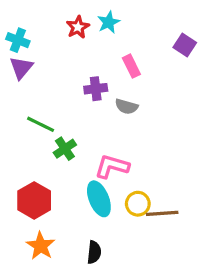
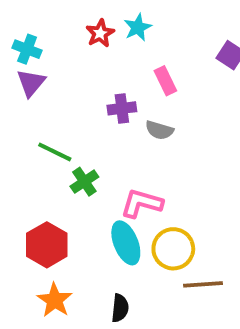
yellow circle: (138, 204) -> (173, 249), size x1.4
brown line: (162, 213) -> (203, 284), moved

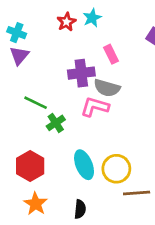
purple cross: (122, 108) -> (81, 73), size x1.4
gray semicircle: (159, 130) -> (107, 88), size x1.4
pink L-shape: (142, 203) -> (95, 107), moved

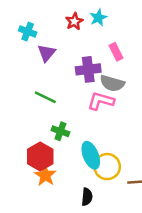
purple triangle: (19, 56) -> (47, 53), moved
green cross: (56, 123) -> (60, 131), moved, turned -36
yellow circle: (116, 169) -> (107, 167), moved
orange star: (36, 204) -> (45, 175), moved

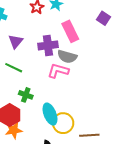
pink rectangle: (116, 52) -> (70, 31), size x1.5
purple triangle: (47, 53) -> (16, 41), moved
orange star: (45, 175) -> (14, 130), turned 30

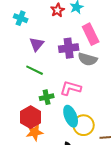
pink L-shape: (58, 71) -> (71, 88), moved
green cross: (26, 95) -> (47, 97), turned -32

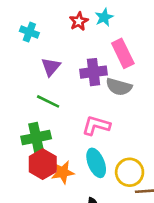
green cross: (47, 97) -> (36, 138), moved, size x1.5
yellow circle: (84, 125) -> (130, 172), moved
orange star: (35, 132) -> (63, 172), moved

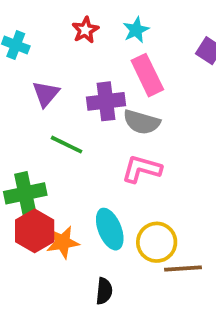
cyan star: (104, 17) -> (136, 30), moved
green line: (48, 101) -> (67, 145), moved
pink L-shape: (96, 125) -> (142, 169), moved

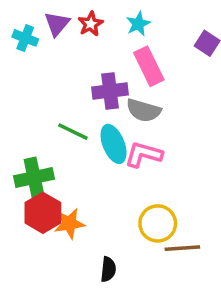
purple triangle: (46, 94) -> (57, 24), moved
cyan ellipse: (110, 229) -> (114, 144), moved

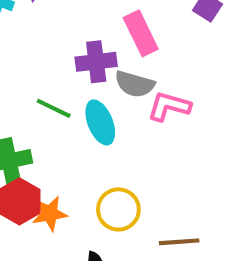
pink L-shape: (144, 155) -> (169, 106), moved
yellow circle: (158, 223) -> (118, 209), moved

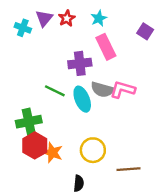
gray semicircle: (135, 84) -> (102, 90), moved
orange star: (50, 214) -> (52, 153), turned 30

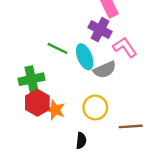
purple cross: (80, 63) -> (100, 30), moved, turned 35
gray semicircle: (102, 90) -> (105, 70), moved, turned -40
pink L-shape: (123, 90) -> (125, 47), turned 40

